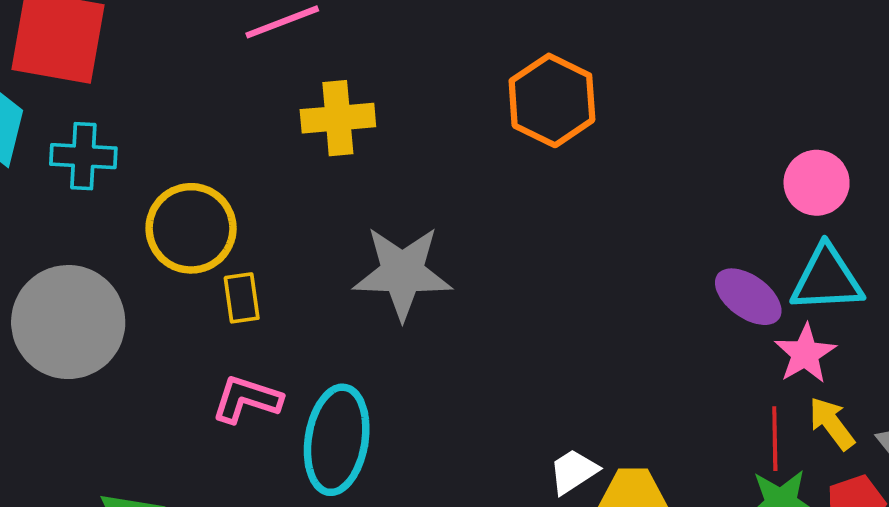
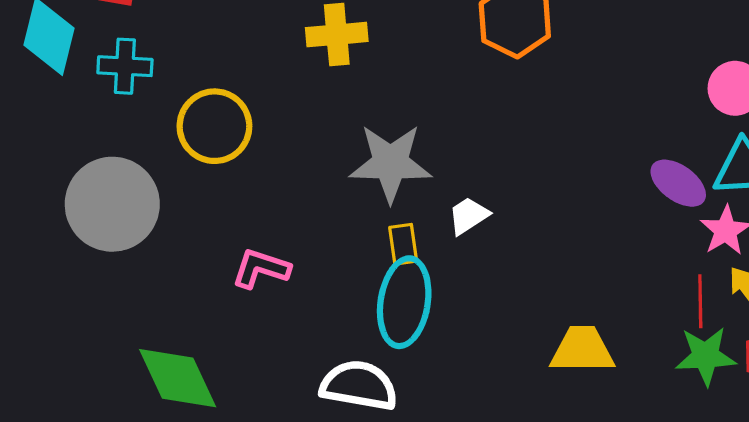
yellow rectangle: (242, 298) -> (403, 244), moved
cyan ellipse: (337, 440) -> (404, 302), moved
white trapezoid: (573, 471) -> (468, 216), moved

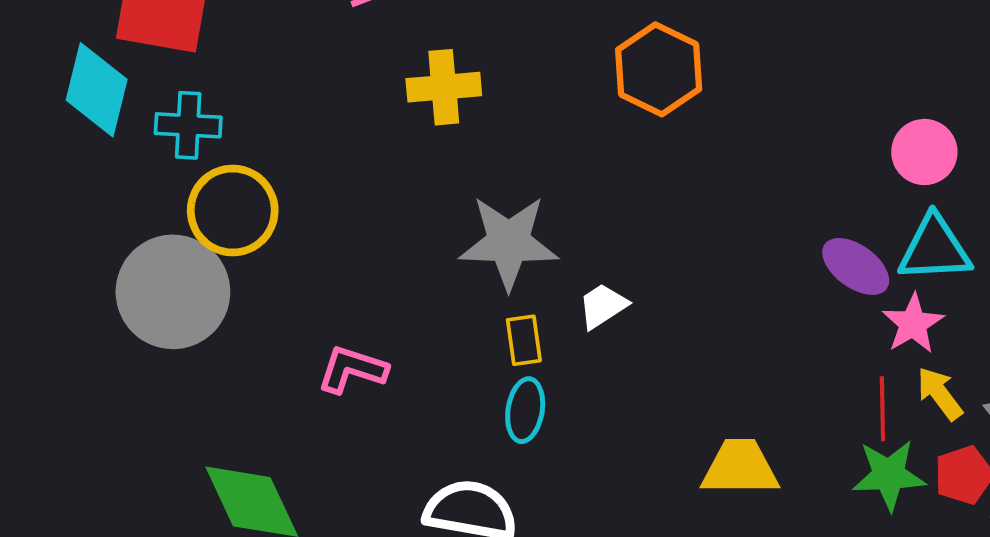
yellow circle: (214, 126) -> (233, 211), moved
cyan ellipse: (404, 302) -> (525, 410), size x0.6

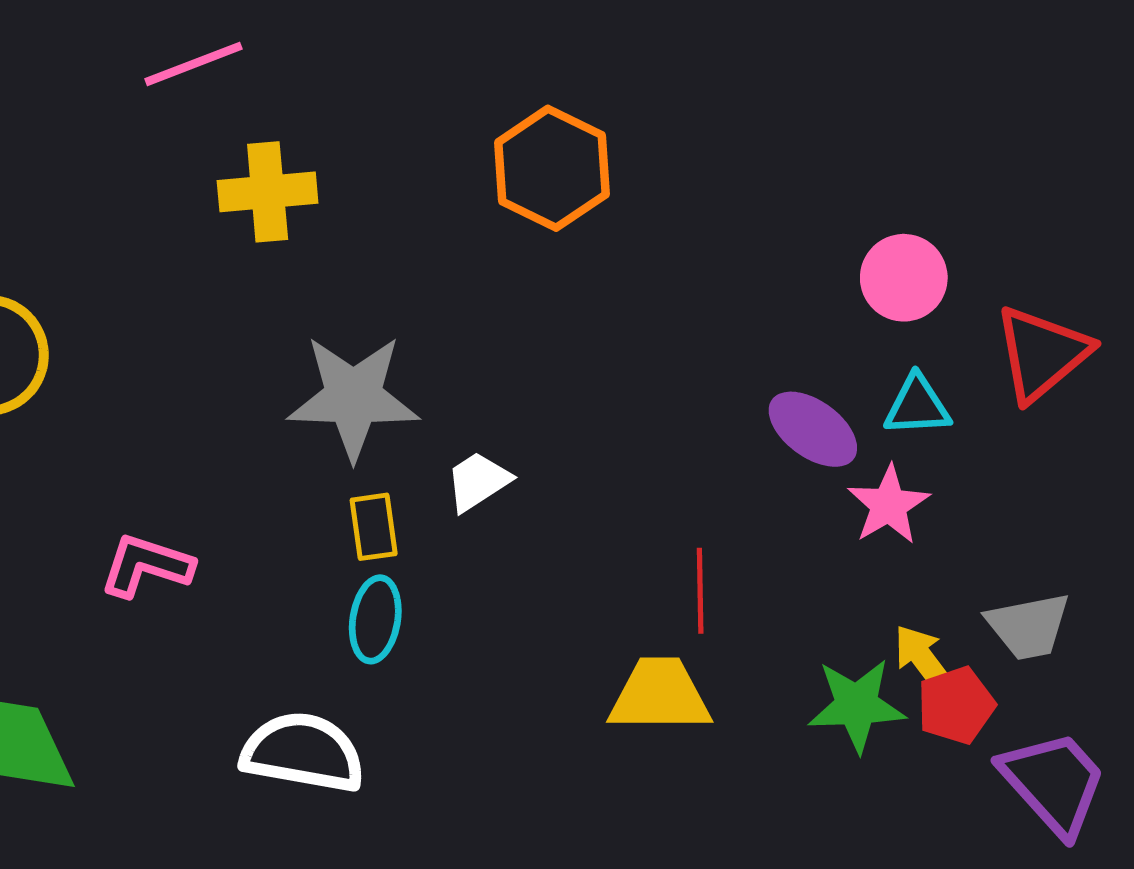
cyan triangle: (935, 249) -> (917, 406), size x0.7
yellow arrow: (940, 394) -> (924, 660), moved
red line: (882, 409) -> (700, 591), moved

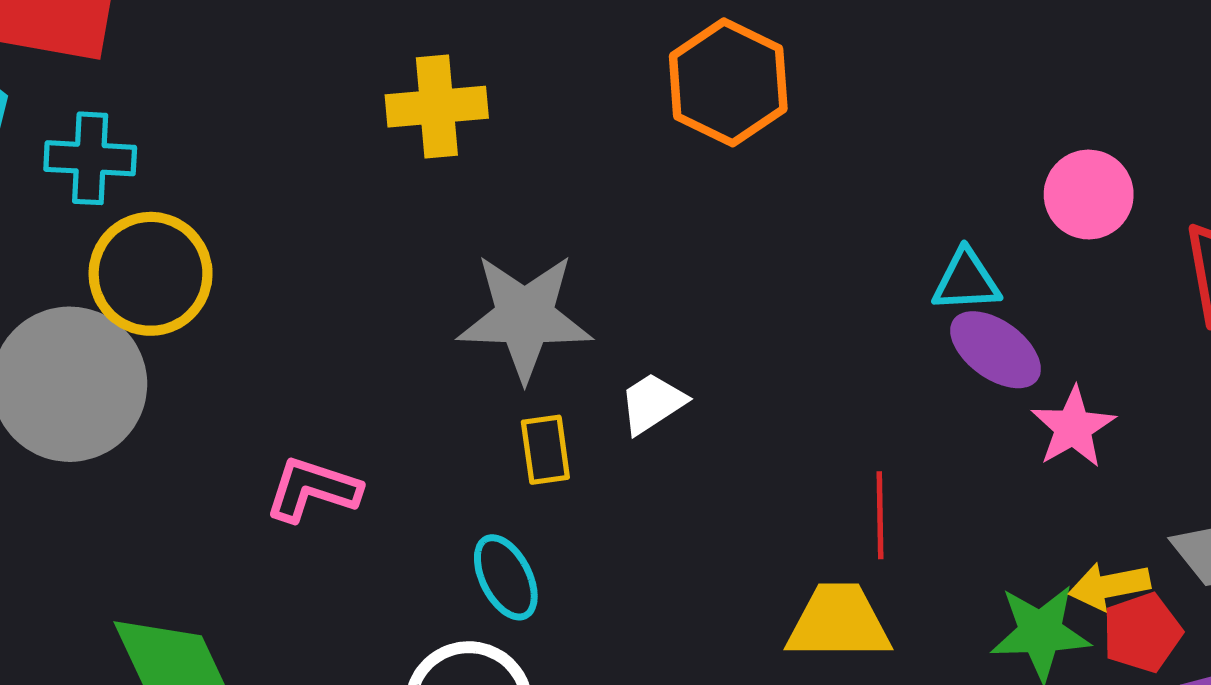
cyan triangle: (917, 406) -> (966, 281), moved
cyan ellipse: (375, 619) -> (506, 577), moved, turned -36
yellow arrow: (924, 660) -> (1109, 586), turned -64

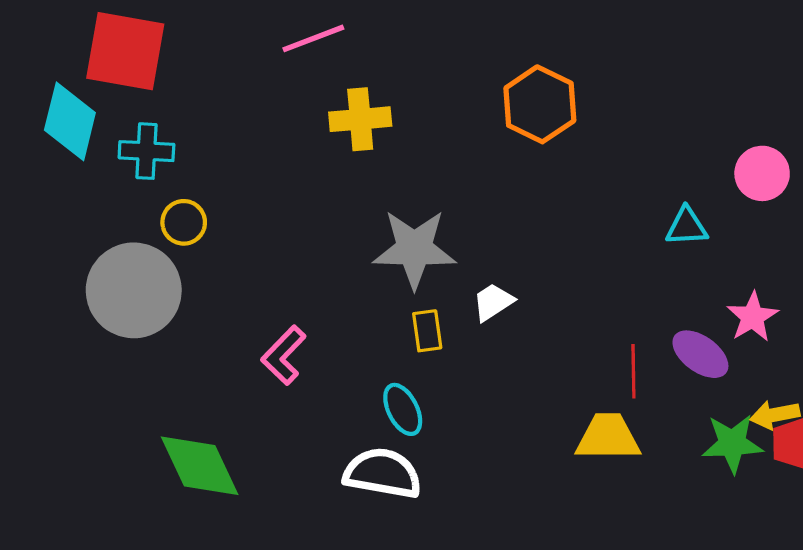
yellow circle: (151, 274) -> (184, 222), size x0.6
purple ellipse: (996, 350) -> (700, 354), moved
pink L-shape: (313, 489) -> (284, 355), turned -64

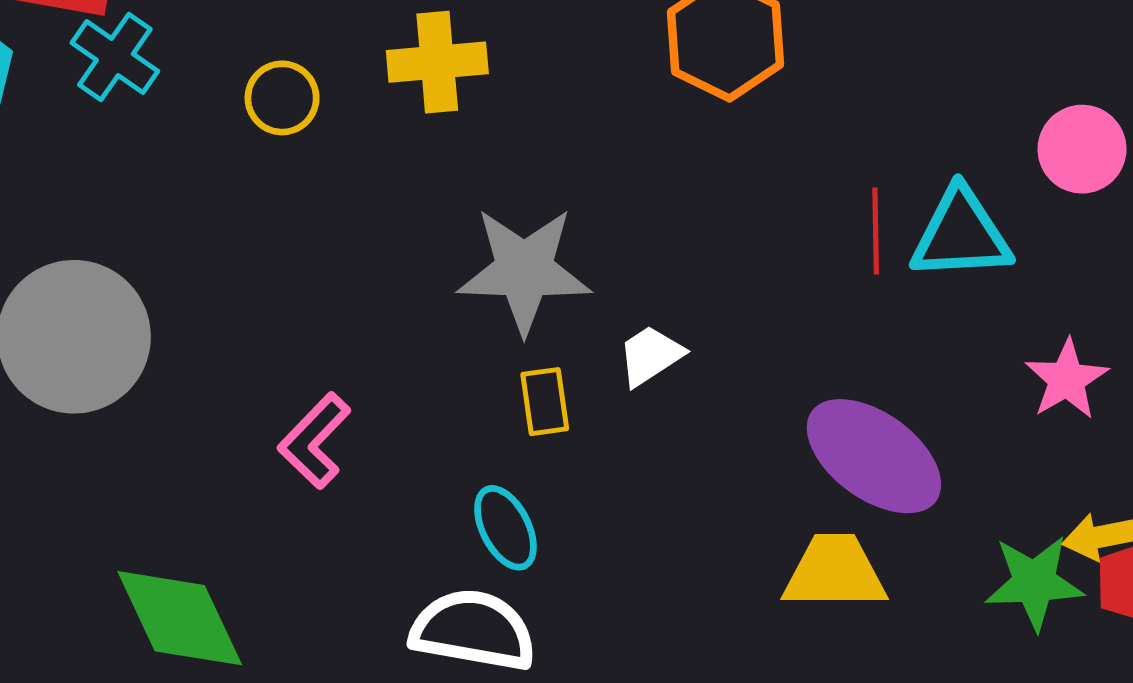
cyan cross: (146, 151) -> (115, 57), moved, turned 32
yellow circle: (184, 222) -> (282, 98), moved
cyan triangle: (687, 227) -> (961, 234), size x1.5
purple ellipse: (700, 354) -> (874, 456), moved, size x1.5
red line: (633, 371) -> (876, 231), moved

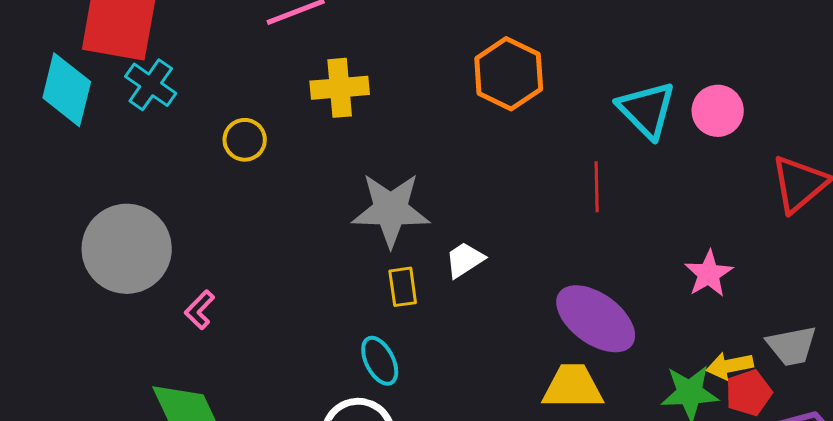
yellow circle: (282, 98) -> (245, 140), moved
pink circle: (1082, 149) -> (718, 111), moved
cyan triangle: (961, 234) -> (647, 110), moved, turned 48
pink L-shape: (314, 441) -> (200, 310), moved, size x0.7

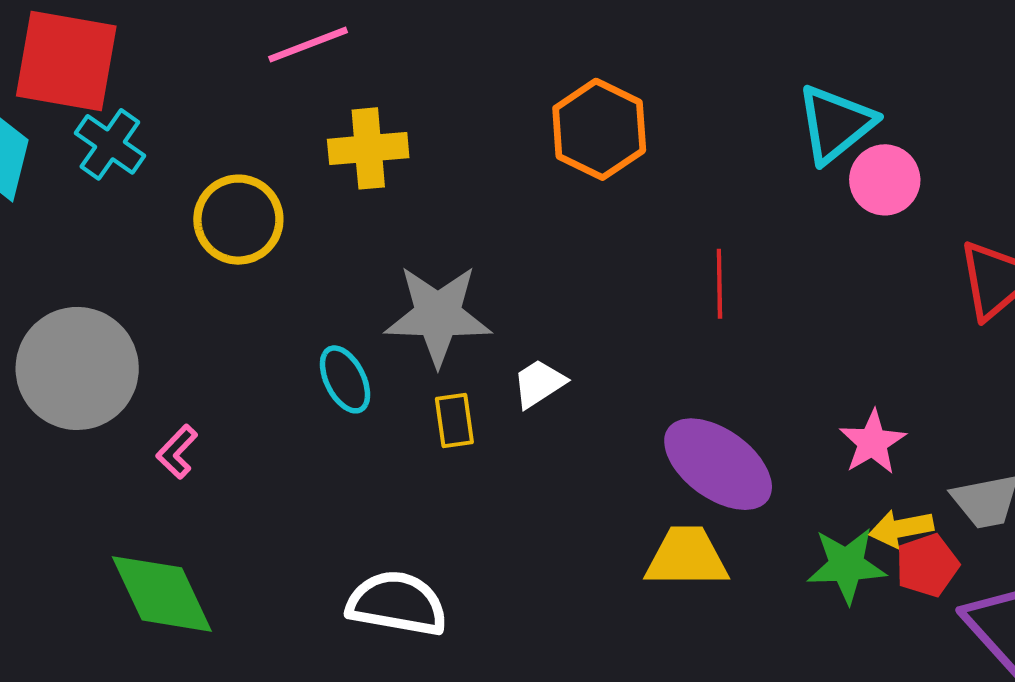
cyan triangle: (647, 110) -> (836, 124), moved, turned 36
yellow circle: (245, 140) -> (238, 220), size x1.5
pink star: (709, 274) -> (872, 442), moved
cyan ellipse: (380, 361) -> (345, 379), moved

